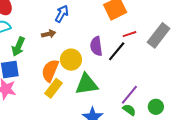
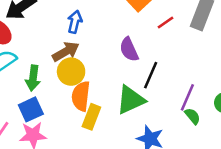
brown arrow: (49, 34) -> (66, 52), size x1.5
black line: (117, 51) -> (151, 75), moved
yellow circle: (71, 60) -> (71, 72), moved
green semicircle: (129, 110) -> (192, 116), turned 32

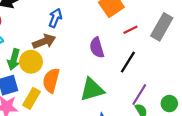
yellow circle: (71, 72) -> (31, 62), moved
black line: (151, 75) -> (128, 62), moved
yellow rectangle: (91, 117) -> (31, 98), moved

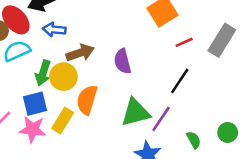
blue arrow: (55, 18) -> (54, 30), moved, turned -108
purple semicircle: (97, 48) -> (122, 61), moved
purple line: (139, 95) -> (161, 119), moved

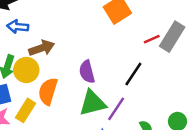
red line: (184, 42) -> (152, 39), moved
purple semicircle: (122, 61) -> (87, 72), moved

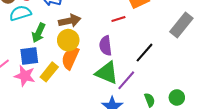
red line: (152, 39) -> (118, 19), moved
yellow circle: (26, 70) -> (68, 40), moved
green triangle: (93, 103) -> (107, 73), turned 30

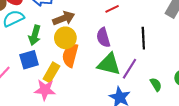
black line: (145, 53) -> (143, 38), turned -35
pink star: (25, 76) -> (45, 90), moved

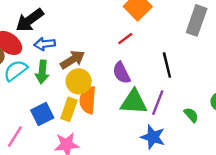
green arrow: (35, 35) -> (42, 72), moved
yellow rectangle: (51, 72) -> (69, 109), moved

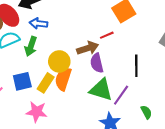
brown arrow: (72, 60) -> (88, 48), moved

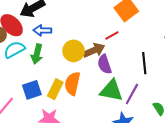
yellow circle: (59, 61) -> (74, 51), moved

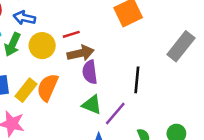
red line: (112, 35) -> (71, 34), moved
yellow circle: (74, 51) -> (42, 46), moved
green triangle: (111, 91) -> (92, 105), size x0.7

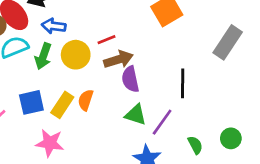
orange semicircle: (48, 87) -> (86, 100), size x0.7

